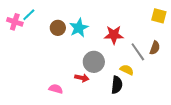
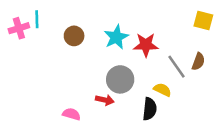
cyan line: (29, 15) -> (37, 19), turned -48
pink cross: (15, 22) -> (19, 28), turned -35
cyan star: (79, 28) -> (116, 37), moved

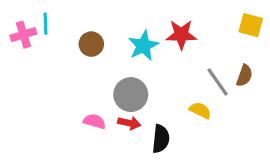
red star: (146, 45) -> (181, 35), moved
gray circle: (120, 79) -> (131, 95), moved
black semicircle: (150, 109) -> (161, 139), moved
pink semicircle: (71, 114) -> (94, 121), moved

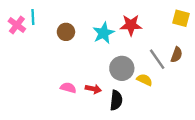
pink cross: (23, 35) -> (17, 25), turned -36
gray circle: (131, 95) -> (122, 68), moved

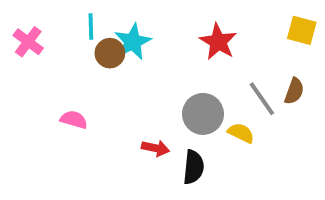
cyan line: (33, 17) -> (91, 27), moved
red star: (131, 25) -> (218, 42), turned 30
cyan star: (104, 33) -> (133, 42), moved
pink semicircle: (68, 88) -> (74, 120), moved

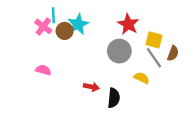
yellow square: (302, 30) -> (154, 40), moved
pink cross: (28, 42) -> (43, 26), moved
gray circle: (203, 114) -> (119, 51), moved

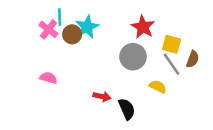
black semicircle: (114, 98) -> (127, 109), turned -30

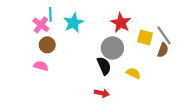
brown circle: (72, 34) -> (47, 45), moved
gray line: (172, 64) -> (164, 35), moved
red arrow: (102, 96) -> (102, 93), moved
black semicircle: (127, 109) -> (104, 66), moved

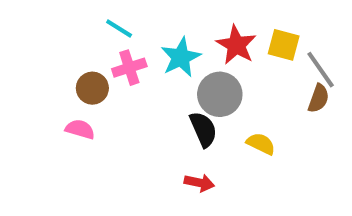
cyan line: (50, 14) -> (119, 29), moved, turned -56
cyan star: (73, 23) -> (181, 57), moved
pink cross: (41, 25) -> (129, 68), moved, turned 35
yellow square: (145, 37) -> (284, 45), moved

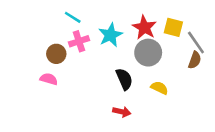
gray circle: (220, 94) -> (148, 53), moved

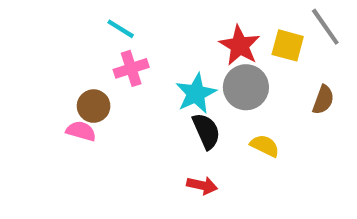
cyan star: (110, 35) -> (196, 93), moved
gray line: (196, 43) -> (325, 27), moved
brown circle: (56, 54) -> (94, 106), moved

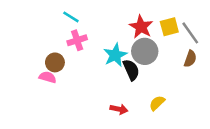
gray line: (325, 27) -> (190, 33), moved
yellow square: (288, 45) -> (169, 27), turned -30
black semicircle: (206, 131) -> (131, 70), moved
yellow semicircle: (265, 146) -> (157, 103), moved, turned -70

